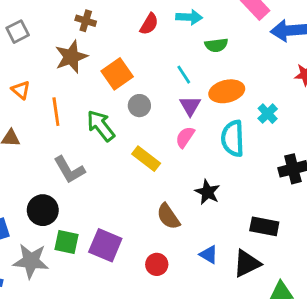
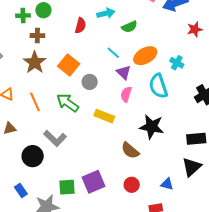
black star: (207, 192) -> (152, 127), size x1.4
black circle: (43, 210) -> (33, 156), moved
purple square: (105, 245) -> (94, 182), turned -30
blue triangle: (209, 255) -> (167, 184), moved

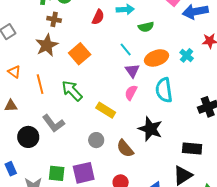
cyan cross: (177, 63) -> (187, 55), moved
gray circle: (90, 82) -> (96, 140), moved

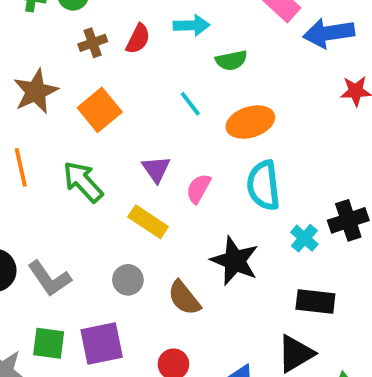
brown cross: (54, 19) -> (93, 43), moved, turned -32
cyan cross: (187, 55) -> (304, 238), moved
purple triangle: (132, 71) -> (156, 169), moved
gray L-shape: (53, 123) -> (49, 279), moved

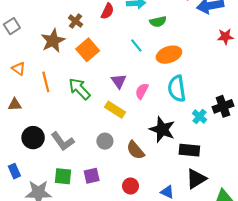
brown cross: (93, 43) -> (76, 21), moved, turned -32
black rectangle: (315, 301) -> (189, 150), moved
purple square: (102, 344) -> (92, 176), size x0.7

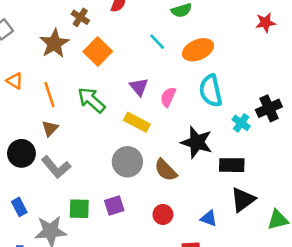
brown triangle: (15, 104) -> (50, 128), moved, turned -40
black circle: (33, 138) -> (21, 153), moved
gray L-shape: (63, 141) -> (56, 167), moved
gray circle: (105, 141) -> (127, 162), size x1.5

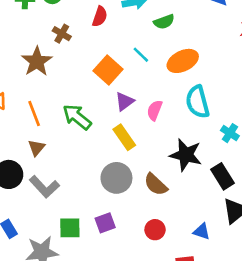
orange square: (98, 51) -> (108, 70), moved
purple triangle: (139, 87) -> (125, 101), turned 36
yellow rectangle: (137, 122) -> (124, 137), turned 30
black rectangle: (232, 165) -> (222, 176), turned 60

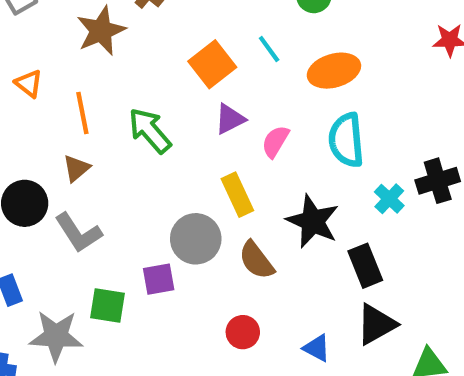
yellow rectangle: (124, 137) -> (237, 195), moved
purple square: (105, 223) -> (159, 279), moved

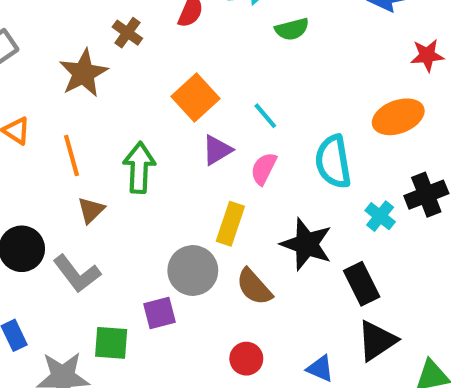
cyan line: (269, 49) -> (265, 116), moved
orange ellipse: (334, 71) -> (398, 117), moved
green arrow: (150, 131) -> (139, 168), turned 48
brown triangle: (76, 168) -> (91, 210), moved
yellow rectangle: (237, 195) -> (230, 224), turned 48

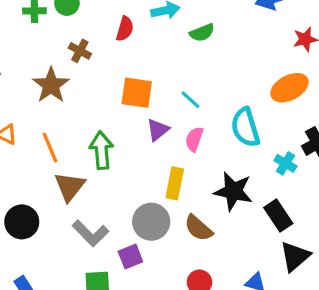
orange square: (196, 97) -> (137, 93), turned -32
brown triangle: (91, 210) -> (70, 187), size x1.5
gray L-shape: (77, 274) -> (90, 233), moved

